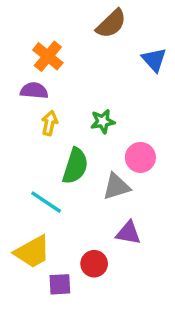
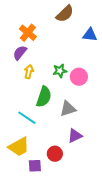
blue triangle: (154, 60) -> (90, 35), turned -42
purple semicircle: (34, 91) -> (20, 53), turned -56
pink circle: (140, 157) -> (79, 77), moved
purple triangle: (128, 233) -> (75, 136), turned -35

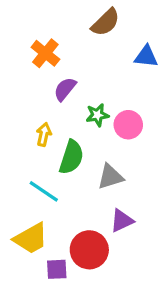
purple semicircle: (20, 53) -> (65, 89), moved
yellow arrow: (29, 72) -> (44, 134), moved
red circle: (55, 154) -> (89, 250), size x1.5

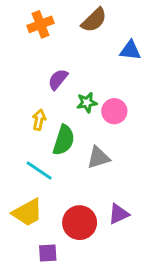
orange cross: (45, 53) -> (41, 24), moved, turned 30
purple triangle: (122, 221) -> (119, 214), moved
purple square: (57, 269) -> (48, 253), moved

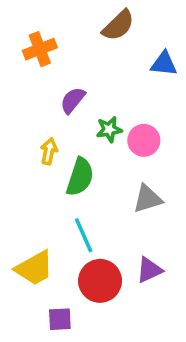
orange cross: (41, 24) -> (40, 49), moved
gray triangle: (98, 158) -> (147, 199), moved
cyan line: (39, 171) -> (84, 235), moved, turned 32

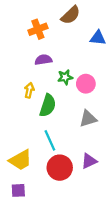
orange cross: (40, 49) -> (38, 29), moved
purple semicircle: (73, 100) -> (43, 60), turned 42
purple square: (60, 319) -> (18, 190), moved

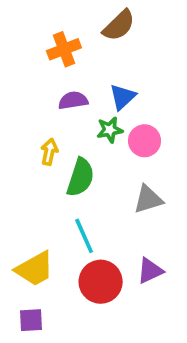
blue triangle: (98, 38) -> (123, 97), moved, turned -49

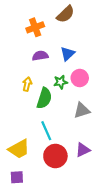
green star: (110, 130) -> (60, 82), moved

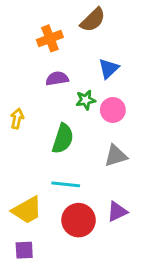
blue triangle: (68, 54) -> (109, 69), moved
green star: (60, 82) -> (86, 100), moved
yellow arrow: (27, 84) -> (17, 119), moved
cyan line: (46, 131) -> (66, 184), turned -60

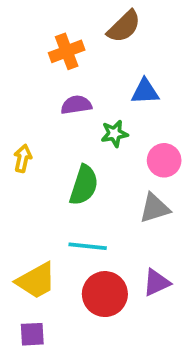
blue triangle: (109, 69) -> (145, 92), turned 40
pink circle: (113, 110) -> (164, 160), moved

